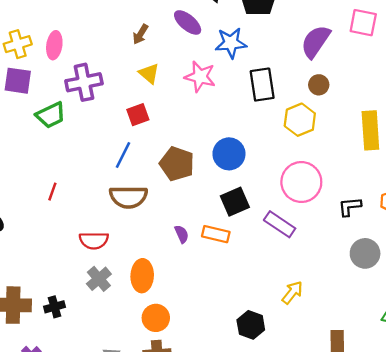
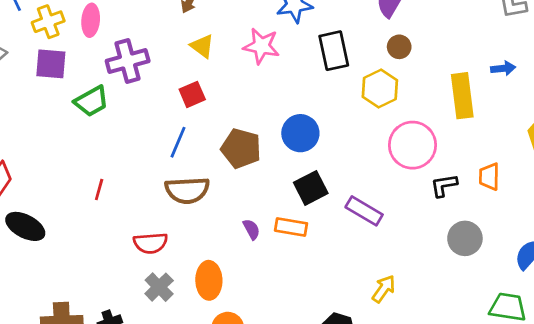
pink circle: (301, 182) -> (412, 145), moved

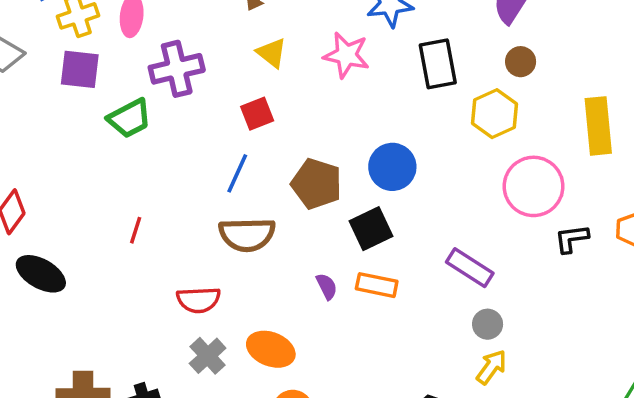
black square: (311, 188) -> (371, 229), moved
gray circle: (465, 238) -> (488, 324), moved, size x0.7
orange ellipse: (209, 280) -> (271, 349), turned -69

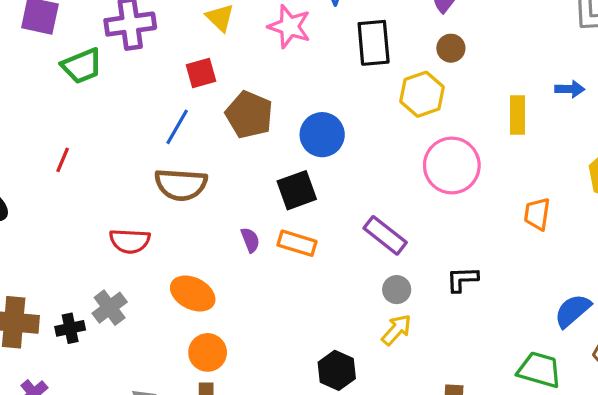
yellow rectangle: (598, 126) -> (518, 115), size x0.7
brown pentagon: (317, 184) -> (249, 115), moved
red line: (136, 230) -> (63, 160), moved
black L-shape: (572, 239) -> (462, 279), moved
gray cross: (208, 356) -> (110, 308), moved

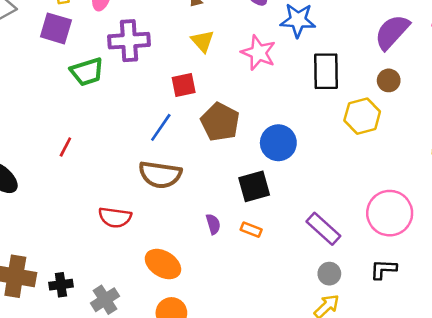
pink circle: (452, 165) -> (390, 213), moved
orange rectangle: (297, 243) -> (251, 230), size x0.7
gray cross: (110, 308) -> (105, 300), moved

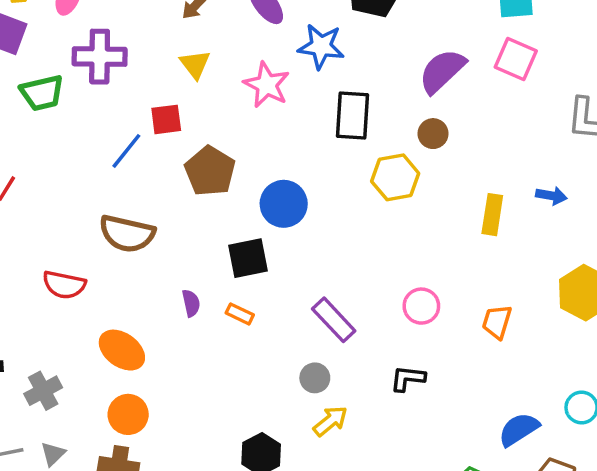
blue line: (161, 127) -> (126, 151), moved
pink circle: (390, 213) -> (421, 306), size x0.6
gray circle: (329, 274) -> (315, 378), moved

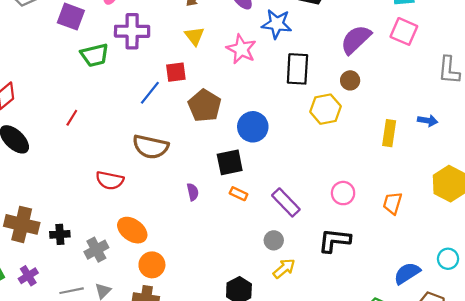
orange rectangle: (240, 314) -> (239, 194), moved
orange ellipse: (122, 350) -> (132, 230), moved
black L-shape: (408, 378) -> (334, 240), size x1.4

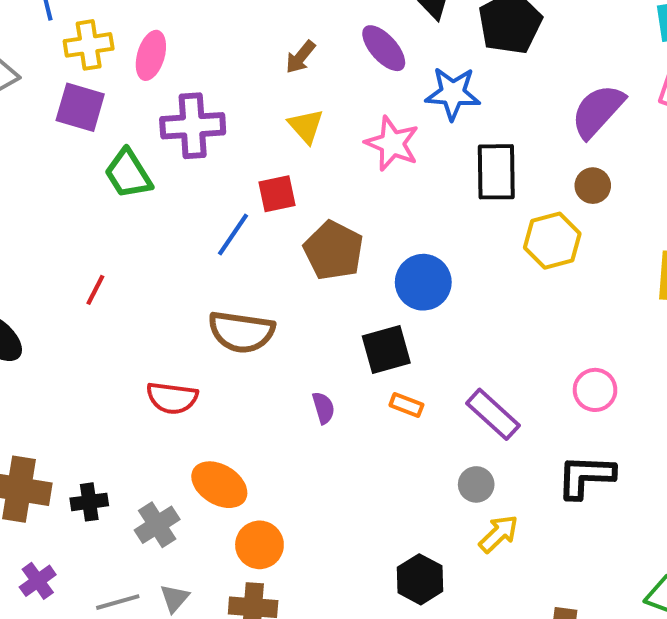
green trapezoid: (95, 55) -> (128, 174), turned 76

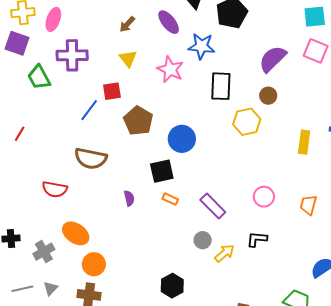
black L-shape: (586, 477) -> (257, 239), size x0.7
yellow arrow: (499, 534) -> (224, 253), moved

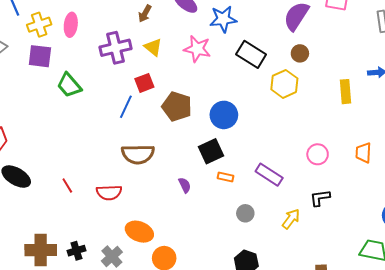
purple cross: (72, 55) -> (115, 48), moved
black rectangle: (221, 86) -> (251, 54), turned -48
red line: (20, 134) -> (67, 185), moved, turned -49
gray circle: (203, 240) -> (245, 213), moved

